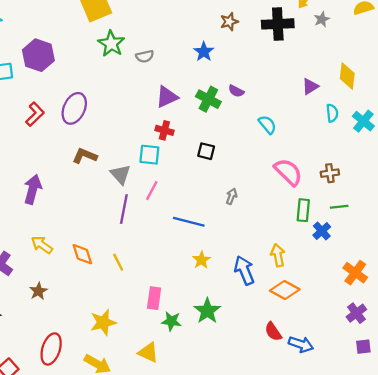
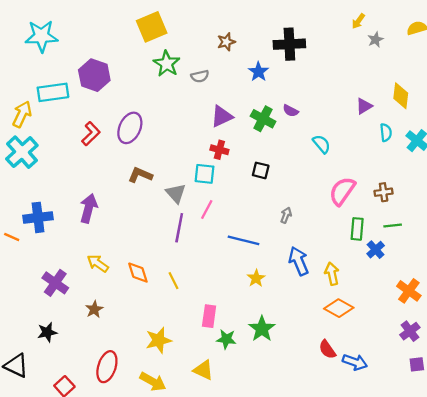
brown star: (229, 22) -> (226, 42), moved
black cross: (278, 24) -> (289, 44), moved
pink semicircle: (288, 172) -> (342, 191), turned -100
blue arrow: (244, 270) -> (299, 261), moved

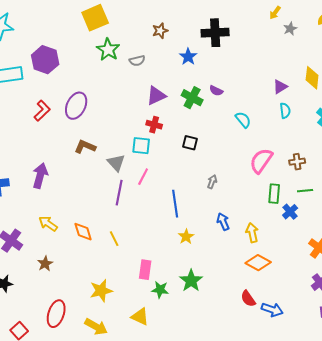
cyan semicircle: (386, 133) -> (285, 111), moved
blue line: (244, 240) -> (175, 204), turned 68
blue arrow: (299, 261) -> (223, 222), size x0.7

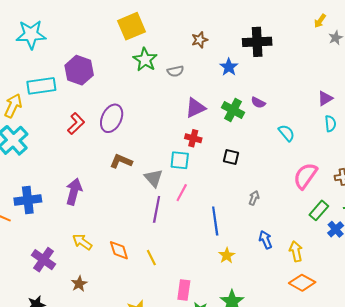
green rectangle: (274, 194) -> (319, 210), turned 36

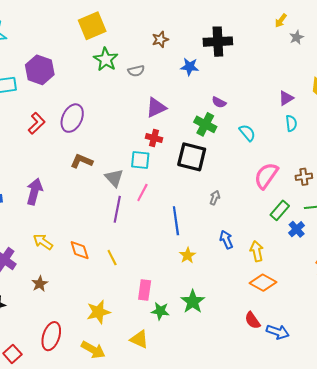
blue star: (229, 67) -> (190, 67), turned -30
green cross: (233, 110) -> (205, 124), moved
black square: (231, 157) -> (192, 157), size x1.8

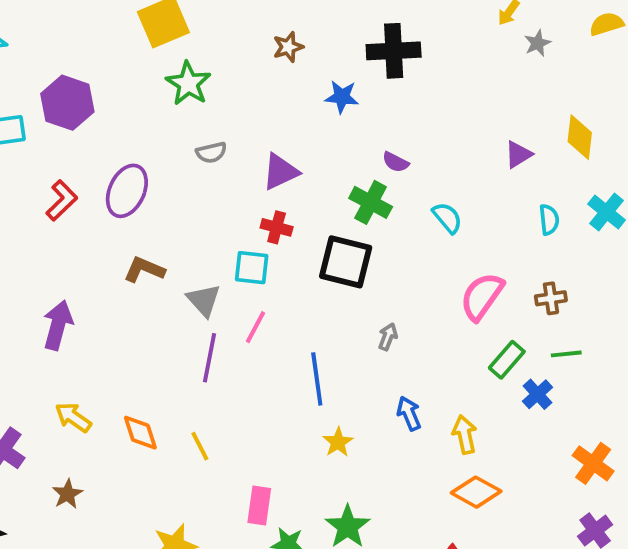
gray semicircle: (136, 71) -> (211, 153), moved
cyan semicircle: (291, 123) -> (549, 220), moved

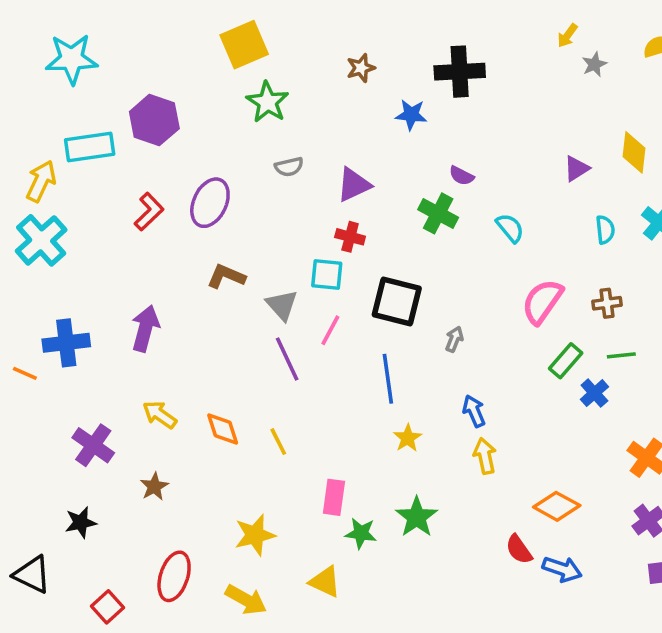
black square: (346, 262) -> (397, 301), moved
purple line: (209, 358) -> (287, 359), turned -36
yellow arrow: (465, 435) -> (485, 456), moved
orange diamond: (476, 492) -> (557, 506), moved

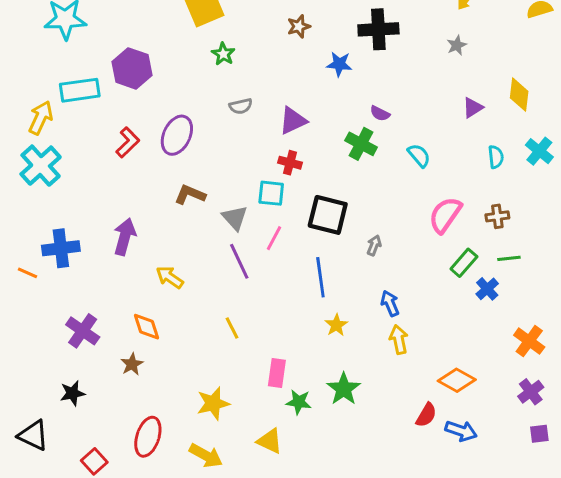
gray star: (594, 64) -> (457, 45), moved
green star: (267, 102) -> (223, 54), size x0.7
yellow arrow: (160, 415) -> (170, 277), moved
orange diamond: (223, 429) -> (146, 327), moved
red semicircle: (519, 549) -> (426, 415), turned -115

